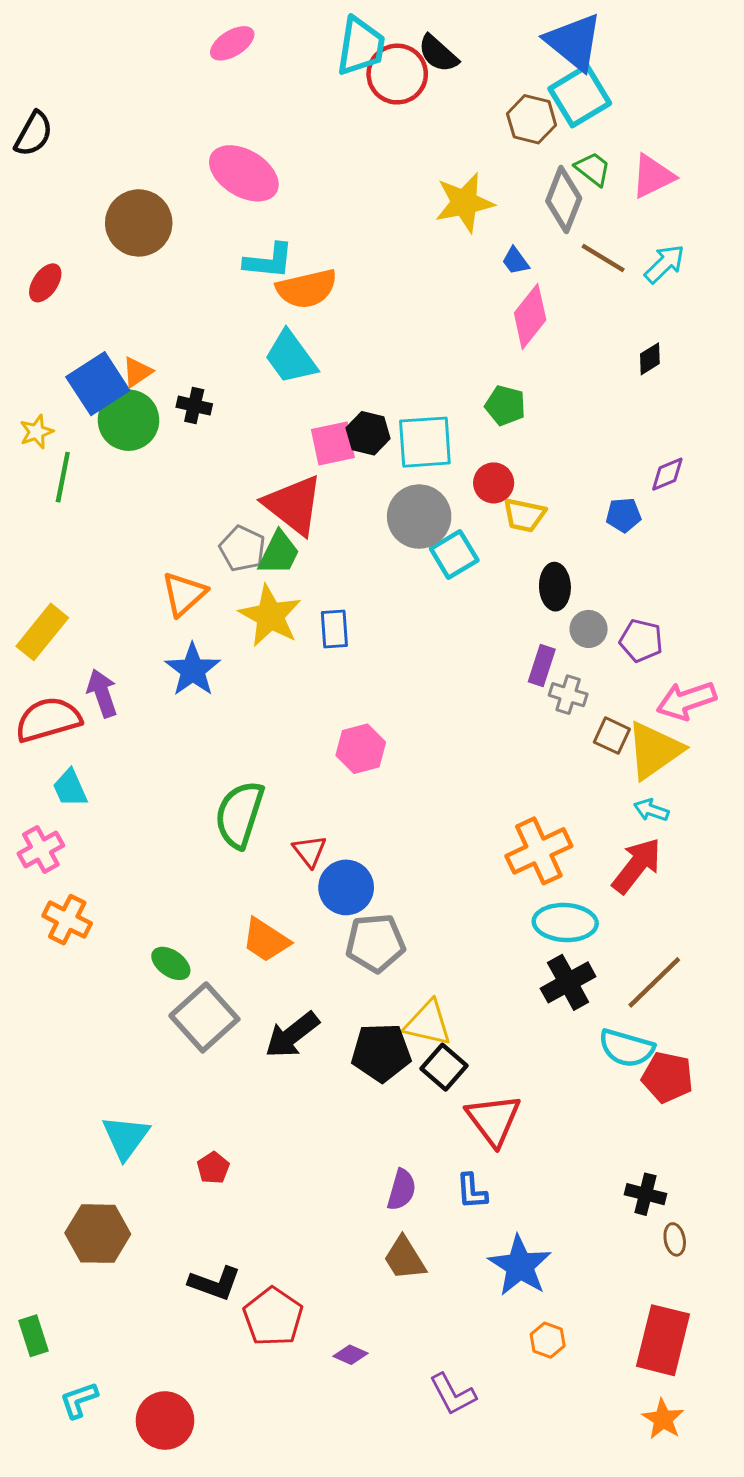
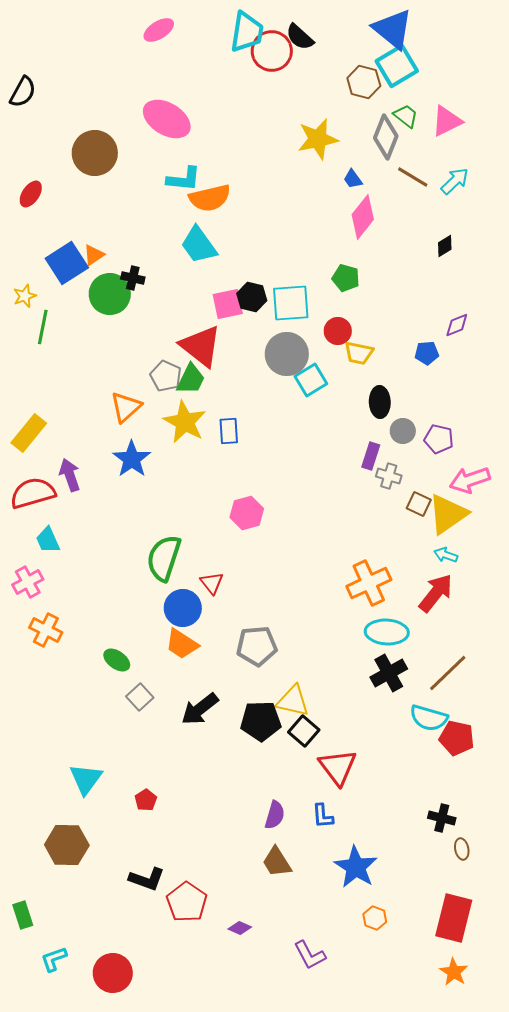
green circle: (128, 420) -> (110, 294), moved
blue circle: (346, 887) -> (183, 608), moved
gray square: (204, 1017) -> (140, 697), size x0.6

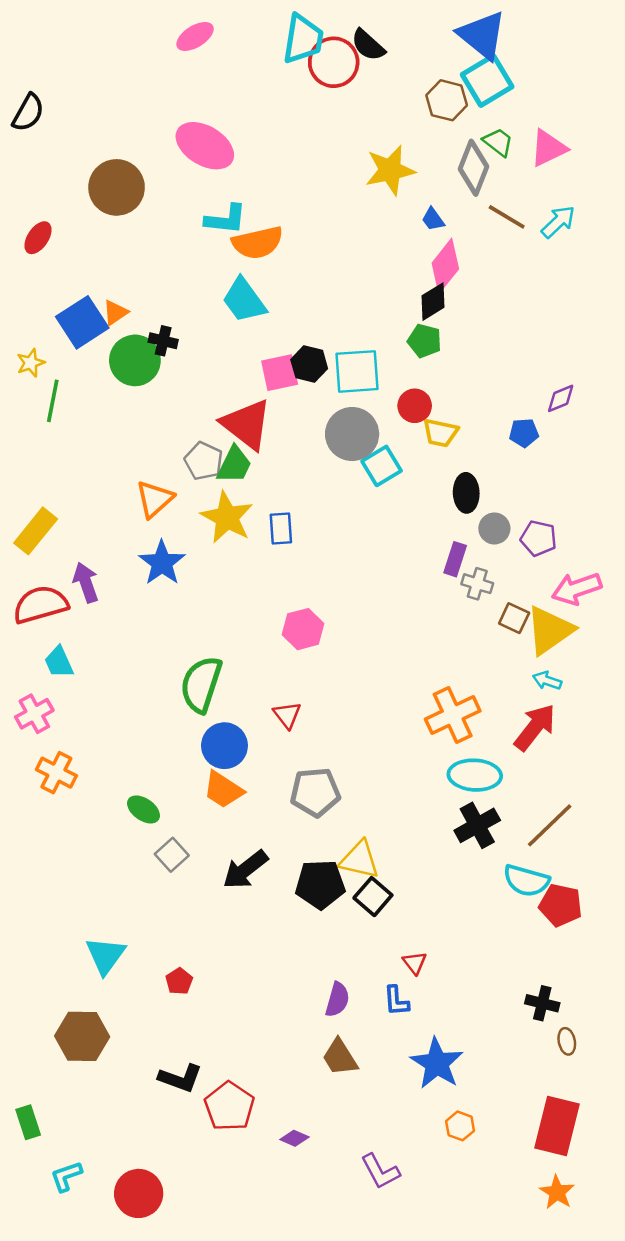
black diamond: (445, 246) -> (433, 302), moved, size x1.4
red triangle: (212, 583) -> (287, 715), moved
red triangle: (338, 767) -> (415, 963), moved, size x0.5

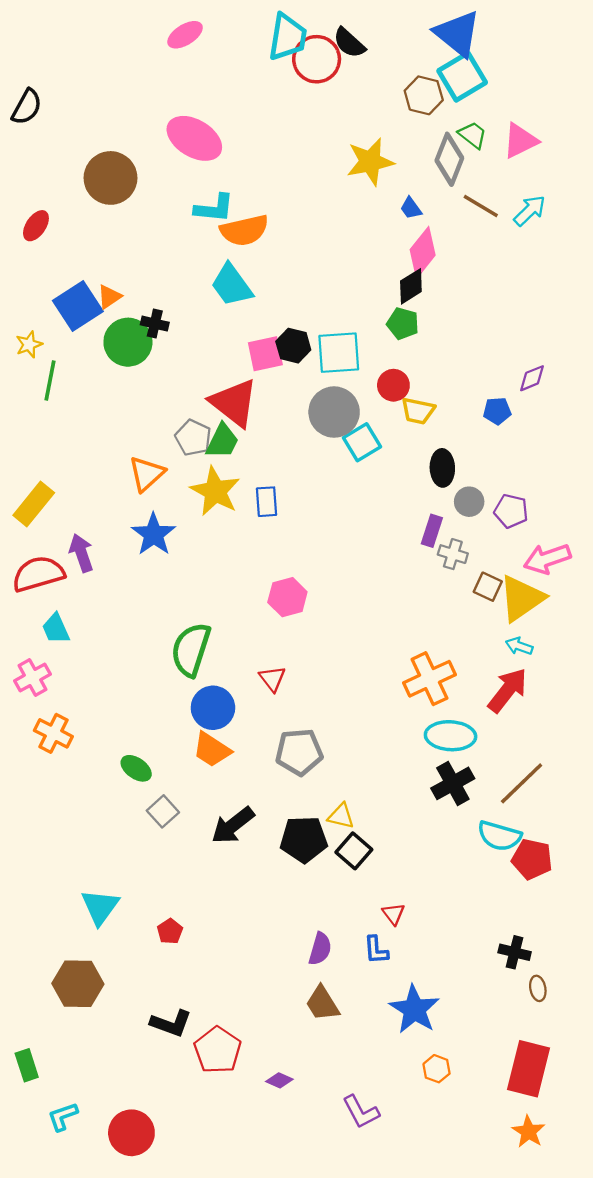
yellow triangle: (359, 860) -> (341, 816), size x0.7

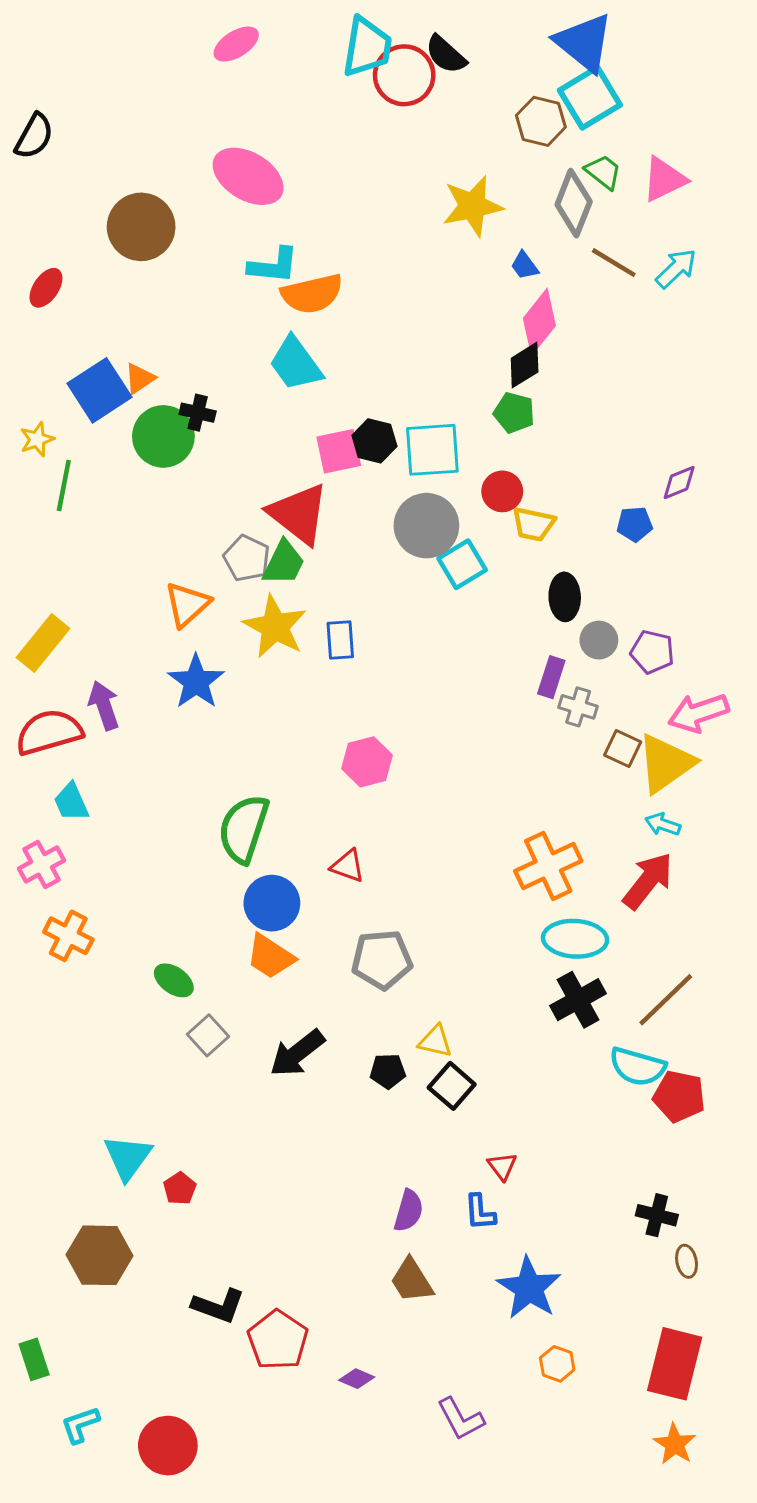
red triangle: (272, 679) -> (348, 866), turned -32
black pentagon: (304, 839) -> (388, 1071), size x0.6
red pentagon: (170, 931) -> (180, 1188), moved

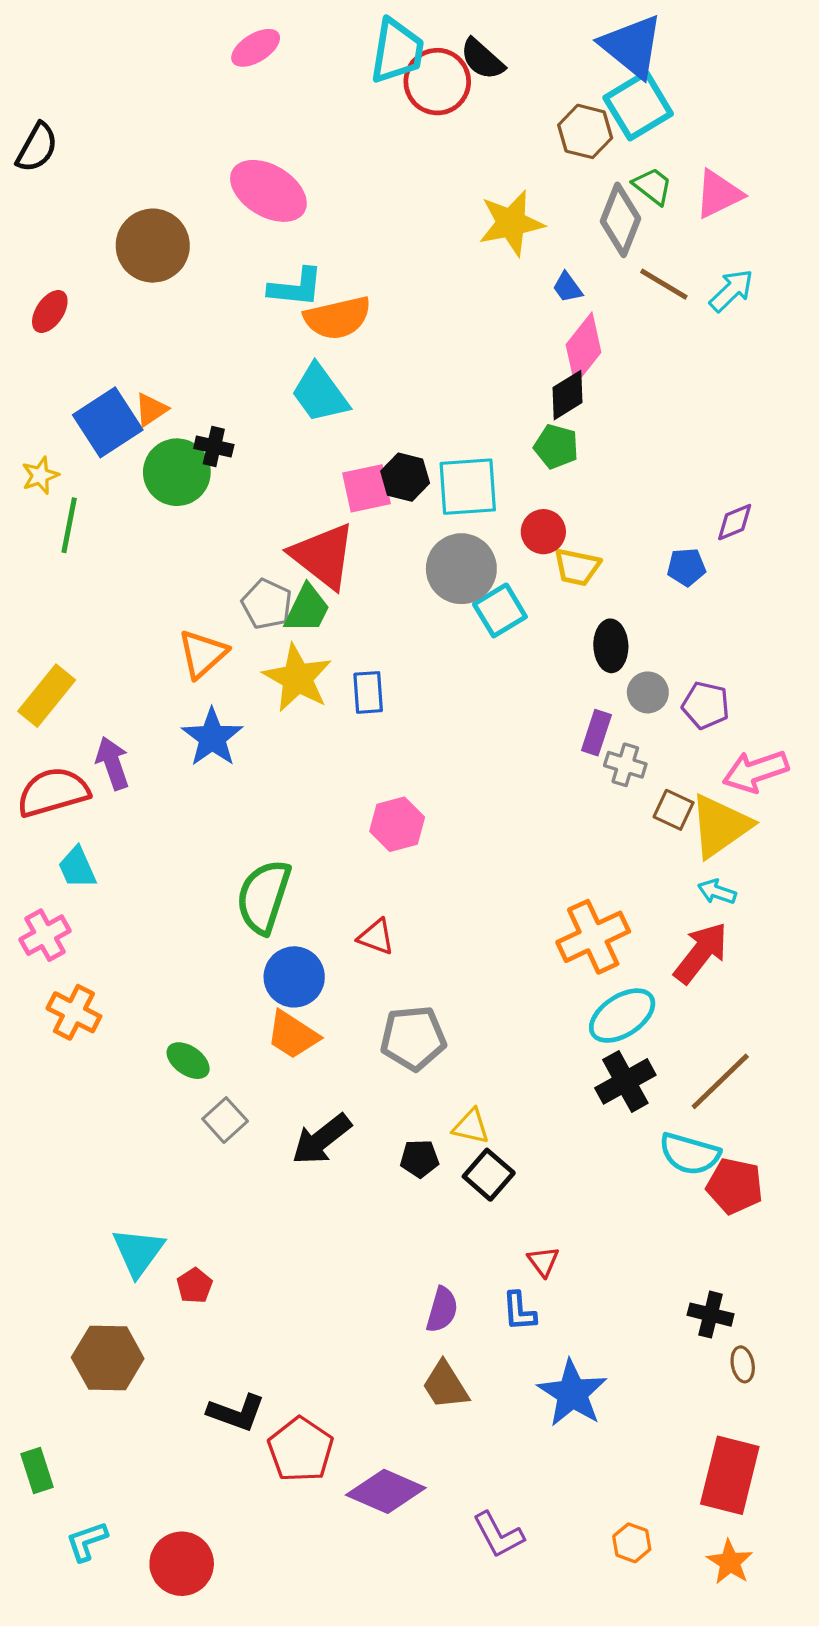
cyan ellipse: (575, 939) -> (622, 1016), turned -36
orange hexagon: (557, 1364) -> (632, 1543), moved
purple diamond: (357, 1379) -> (386, 1491), size x2.0

